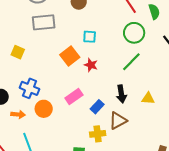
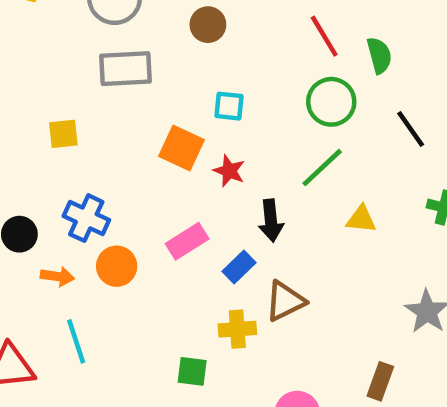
yellow square: (18, 52) -> (63, 134), turned -32
orange square: (70, 56) -> (182, 148), turned -30
black arrow: (121, 94) -> (271, 221), moved
yellow triangle: (148, 98) -> (361, 219), moved

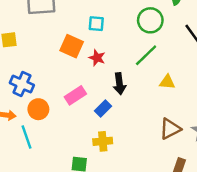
brown triangle: (285, 301) -> (170, 129), moved
cyan line: (76, 341) -> (26, 137), moved

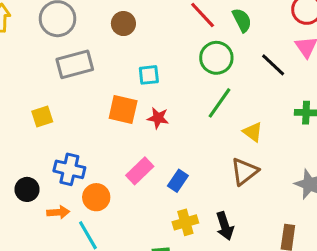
yellow triangle: (167, 82) -> (253, 132), turned 42
black arrow: (119, 84) -> (225, 226), moved
brown triangle: (170, 129) -> (244, 171), moved

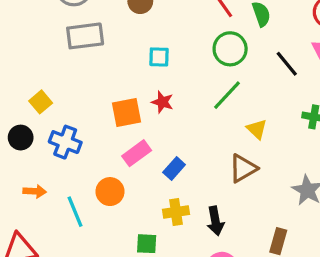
orange square: (123, 109) -> (126, 112), moved, turned -32
yellow square: (42, 117) -> (41, 102), moved, turned -30
black circle: (27, 189) -> (21, 138), moved
orange circle: (96, 197) -> (110, 192), moved
orange arrow: (58, 212) -> (35, 191), moved

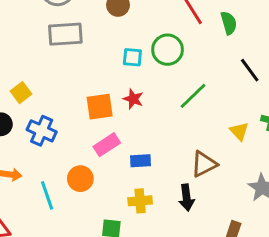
green circle: (230, 49) -> (168, 50), moved
yellow triangle: (257, 129) -> (239, 131), moved
blue rectangle: (174, 169) -> (140, 161), turned 42
black arrow: (215, 221) -> (186, 198), moved

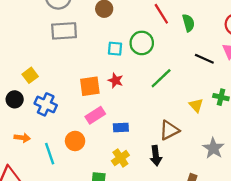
black line: (250, 70) -> (204, 59), turned -30
yellow cross: (140, 201) -> (120, 158), turned -30

